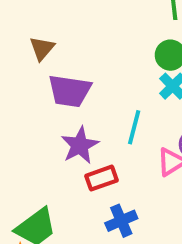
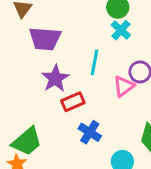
blue cross: (121, 221) -> (90, 132), turned -30

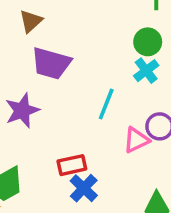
purple star: (55, 78) -> (22, 111), moved
red rectangle: (73, 102) -> (72, 165), moved

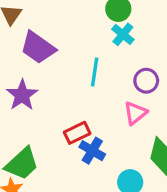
purple trapezoid: (51, 63) -> (38, 48), turned 33
pink triangle: (136, 140) -> (135, 113), moved

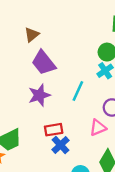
purple star: (22, 95) -> (39, 95), moved

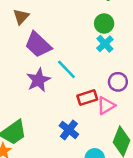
cyan line: (78, 91) -> (66, 69), moved, turned -60
red rectangle: (54, 130) -> (87, 98), moved

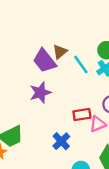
brown triangle: (21, 17) -> (60, 52), moved
cyan line: (66, 69) -> (81, 64), moved

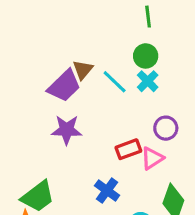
purple trapezoid: (44, 61) -> (64, 86), turned -85
purple star: (40, 93) -> (67, 130), turned 30

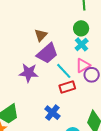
cyan line: (115, 82) -> (64, 71), moved
purple trapezoid: (64, 86) -> (47, 53), moved
pink triangle: (152, 158) -> (83, 65), moved

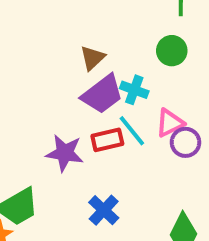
cyan cross: (82, 44) -> (134, 90), moved, turned -32
purple star: (29, 73) -> (65, 153), moved
red rectangle: (67, 87) -> (107, 140), moved

